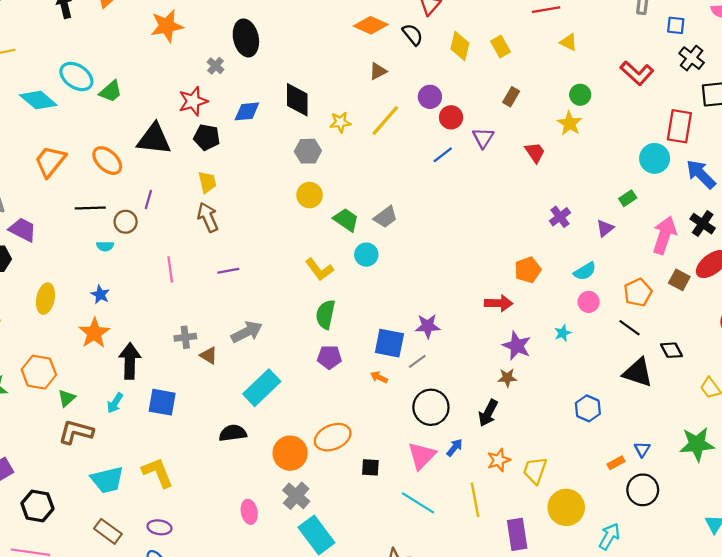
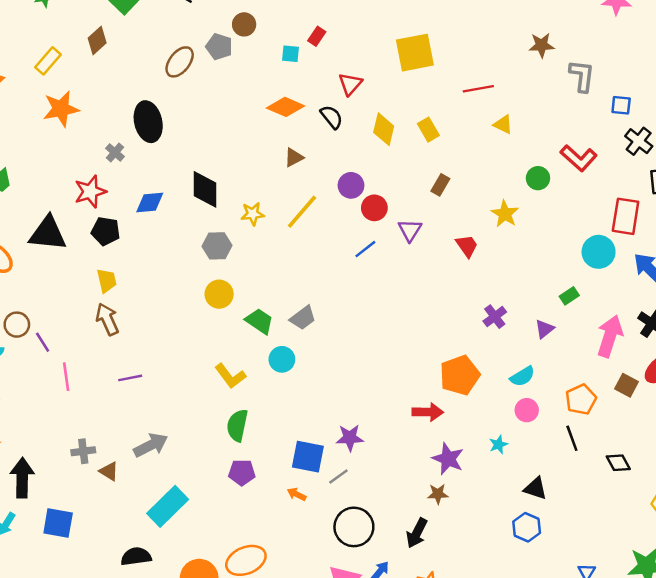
green circle: (580, 95) -> (538, 178), moved
purple line: (148, 199) -> (43, 342), moved, turned -48
orange pentagon: (528, 270) -> (460, 375), size x1.4
black line: (629, 328) -> (572, 438), turned 35
black triangle: (638, 373) -> (535, 488), moved, size x0.7

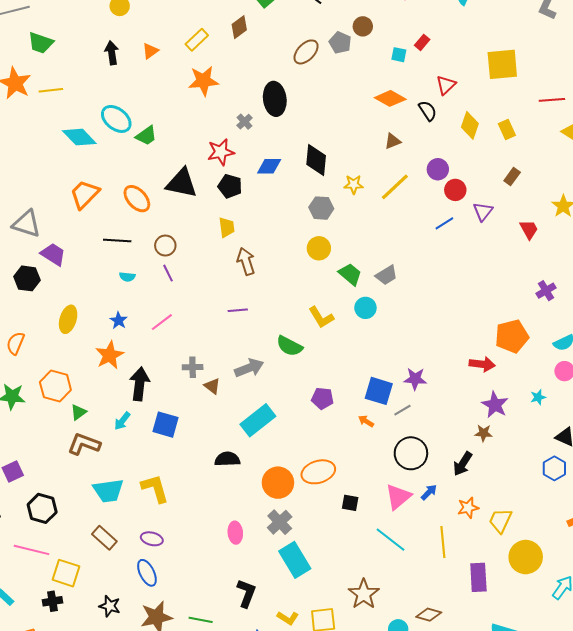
brown arrow: (107, 319) -> (246, 261), moved
brown circle: (17, 325) -> (165, 246), moved
pink line: (66, 377) -> (162, 322), moved, turned 55
green semicircle: (237, 425) -> (289, 346), moved, turned -80

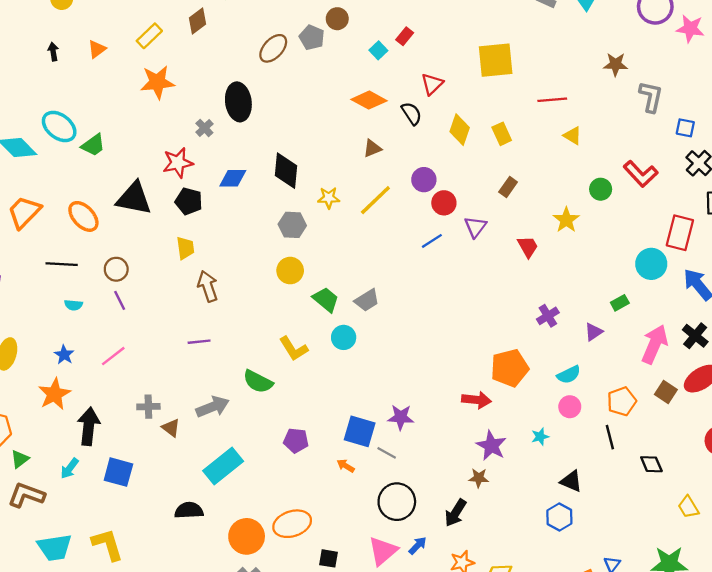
black arrow: (112, 53) -> (53, 52), size x0.7
cyan square: (399, 55) -> (378, 50), turned 35
gray line: (402, 410) -> (387, 453), turned 60

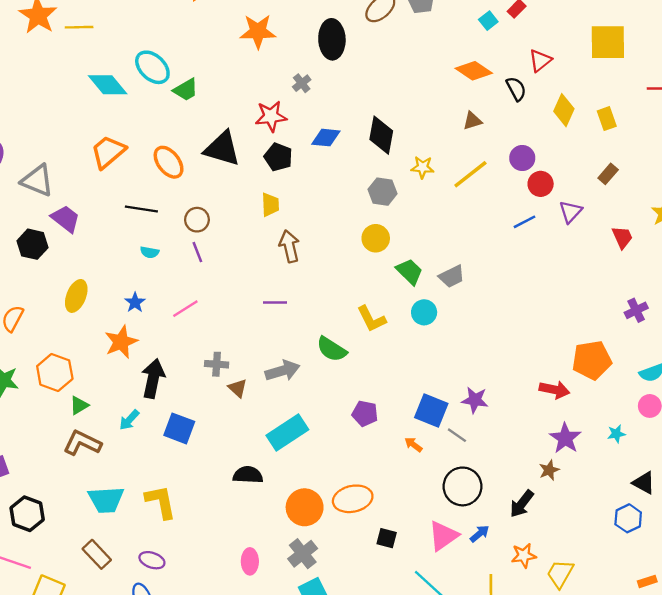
black ellipse: (238, 102) -> (332, 39), moved
brown star: (479, 478) -> (549, 470), turned -30

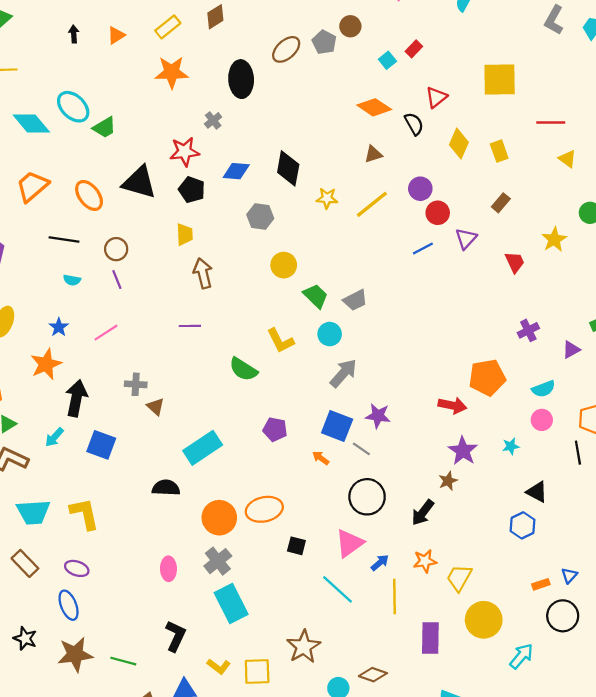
gray hexagon: (382, 192) -> (260, 216), moved
gray arrow: (282, 371) -> (343, 373), moved, turned -32
blue arrow: (480, 534) -> (380, 563), moved

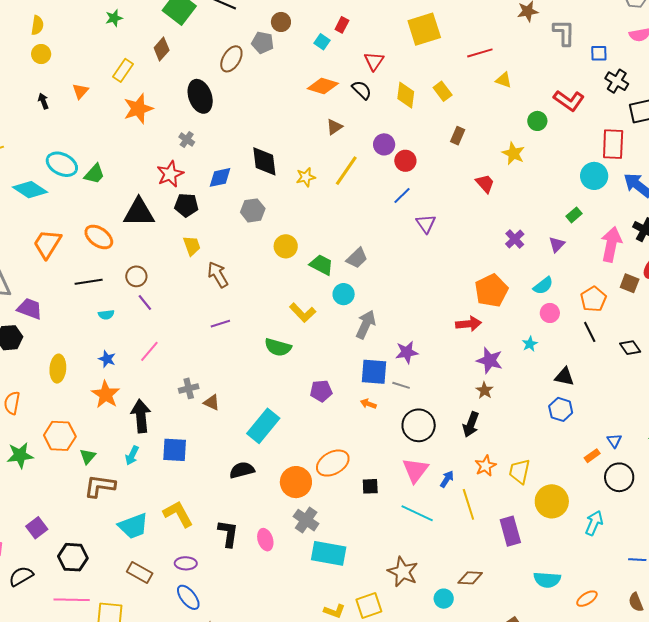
purple triangle: (466, 239) -> (426, 224), moved
cyan rectangle: (231, 604) -> (329, 553), turned -36
black L-shape: (176, 636) -> (228, 533), moved

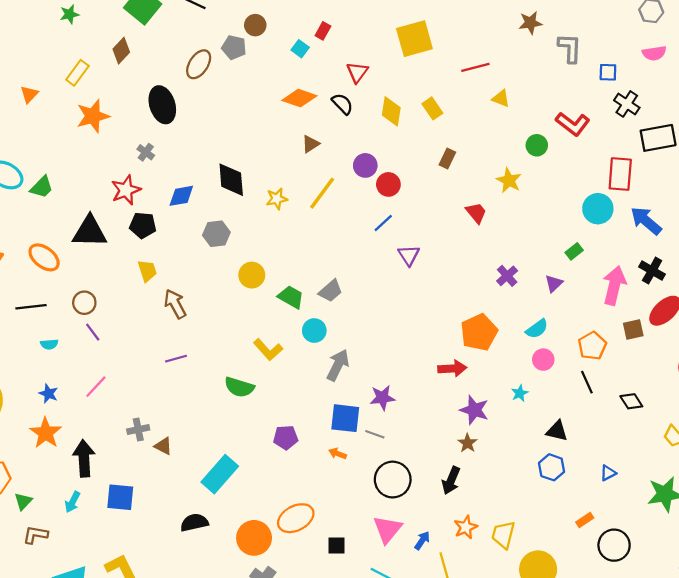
brown square: (630, 283) -> (633, 329), turned -36
blue triangle: (614, 441) -> (608, 473), moved, turned 35
brown L-shape: (100, 486) -> (35, 535), size x0.7

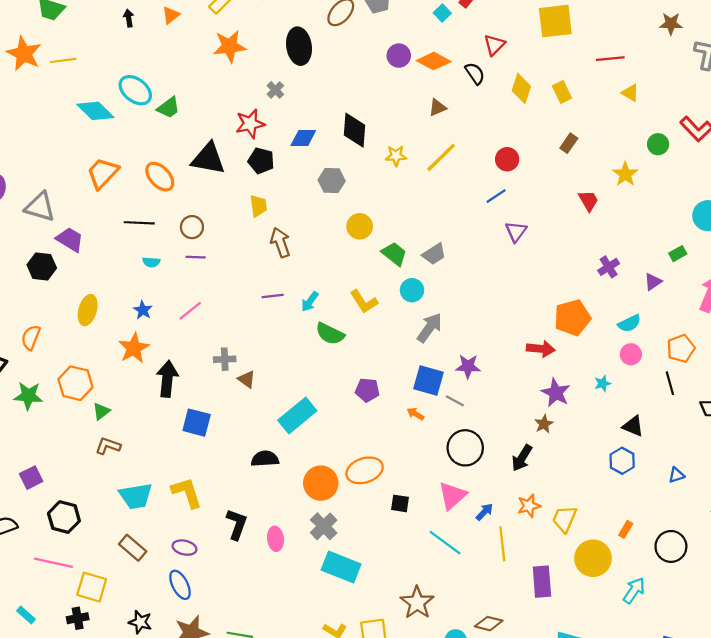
purple circle: (365, 165) -> (399, 56), moved
purple line: (93, 332) -> (196, 257), turned -60
cyan arrow: (73, 502) -> (310, 302), moved
orange rectangle: (585, 520) -> (626, 529), moved, turned -35

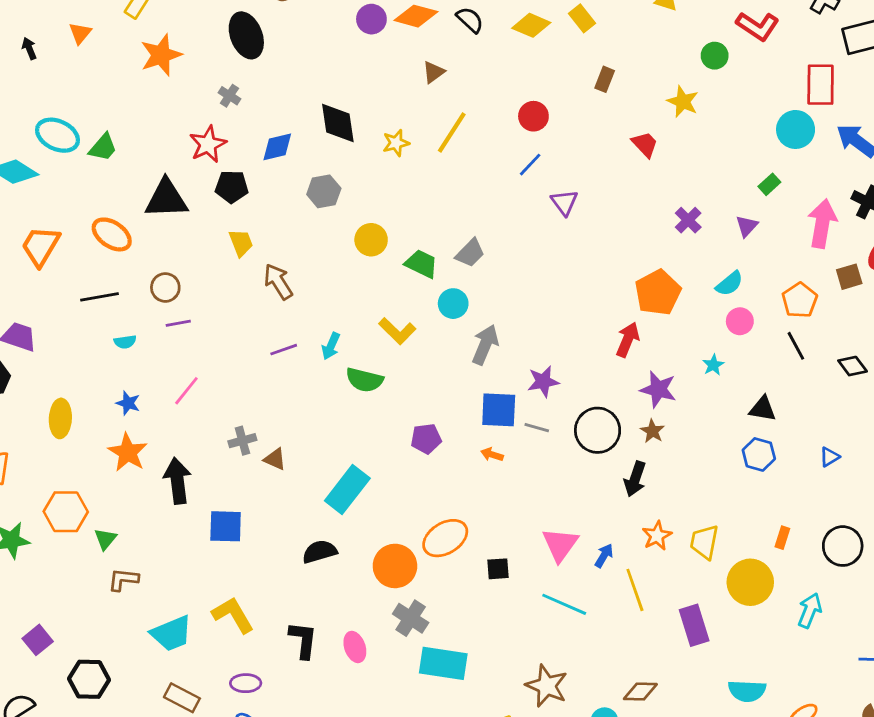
yellow diamond: (521, 88) -> (531, 25), turned -72
red arrow: (541, 349) -> (628, 340), turned -60
black circle: (465, 448) -> (598, 430), moved

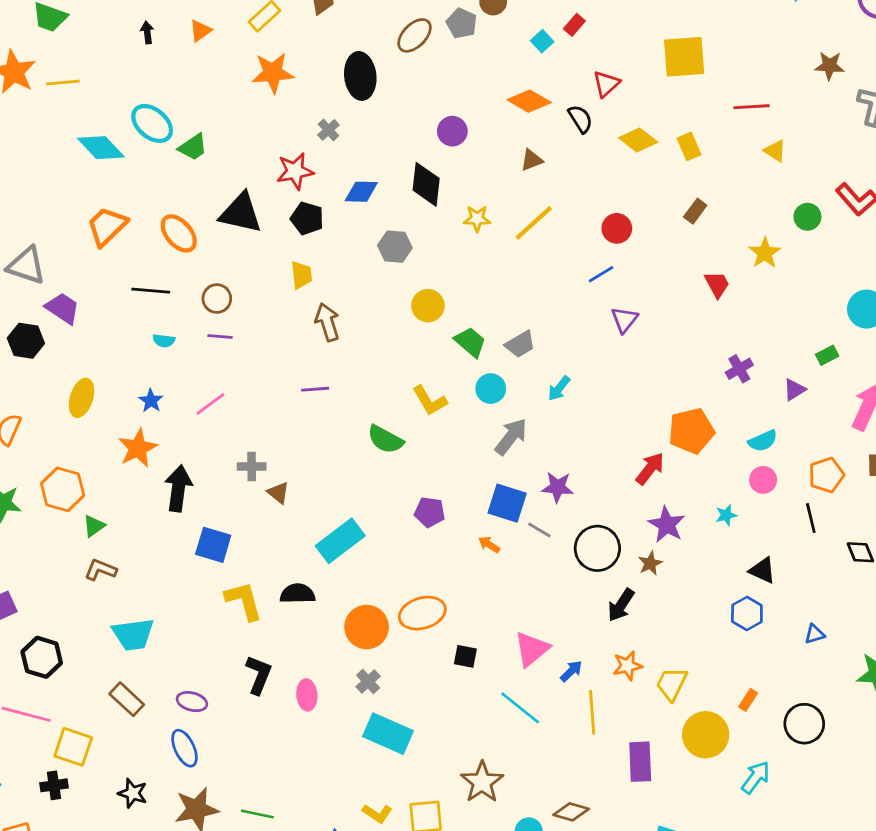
purple circle: (371, 19) -> (452, 131), moved
cyan arrow: (331, 346) -> (559, 388), moved
yellow L-shape: (233, 615) -> (244, 601), moved
gray cross: (411, 618) -> (368, 682), size x0.7

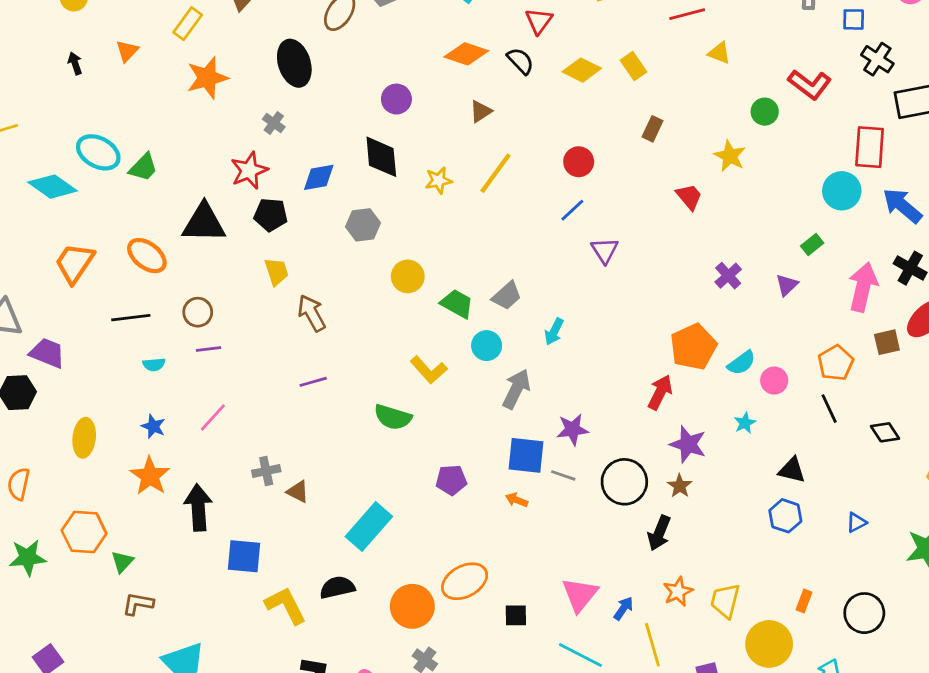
cyan semicircle: (763, 441) -> (741, 363), moved

